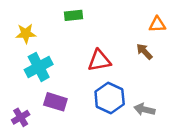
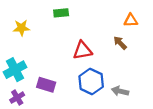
cyan cross: (39, 67) -> (15, 70), moved

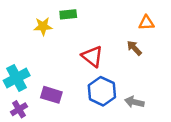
yellow star: (21, 28) -> (43, 26), moved
red triangle: (83, 50) -> (92, 56), turned 48

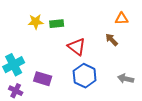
green rectangle: (68, 14) -> (57, 24), moved
gray arrow: (134, 102) -> (126, 79), moved
purple cross: (19, 109) -> (16, 91), turned -32

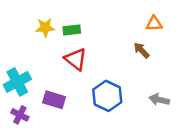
red triangle: (77, 47) -> (76, 59), moved

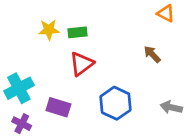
orange triangle: (154, 24) -> (166, 13), moved, turned 30
red triangle: (76, 59) -> (82, 64), turned 45

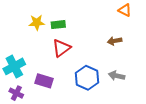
brown arrow: (152, 54) -> (115, 41), turned -56
gray arrow: (171, 107) -> (117, 76), moved

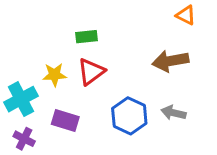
yellow star: (37, 22) -> (55, 75), moved
brown arrow: (115, 41) -> (170, 61), size x1.6

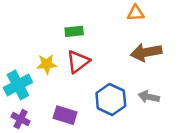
orange triangle: (186, 15) -> (136, 13), moved, turned -30
purple rectangle: (65, 120) -> (65, 115), moved

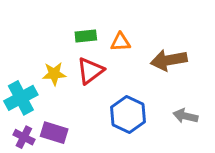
orange triangle: (136, 13) -> (121, 42), moved
gray arrow: (149, 97) -> (185, 116), moved
purple rectangle: (65, 115) -> (54, 133), moved

